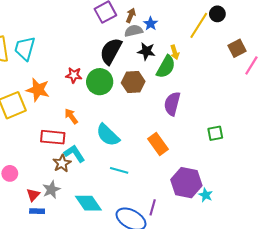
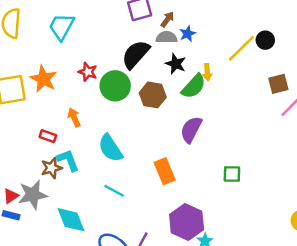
cyan trapezoid: (25, 48) -> (62, 27), moved
red rectangle: (53, 137) -> (48, 136), size x0.6
gray star: (51, 190) -> (33, 195), size x1.4

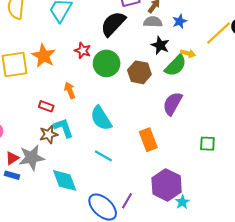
blue star: (188, 34) -> (180, 21), moved
black semicircle: (136, 54) -> (113, 24), moved
yellow arrow: (207, 72) -> (188, 53), turned -72

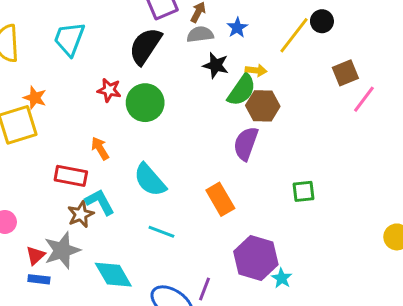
orange star: (44, 56) -> (35, 98), moved, size x0.7
brown hexagon: (139, 72) -> (263, 106), moved
red rectangle: (46, 106) -> (71, 176), size x1.5

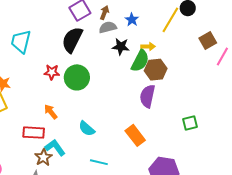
cyan semicircle: (150, 180) -> (87, 129), size x0.7

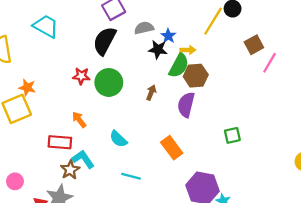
brown arrow: (104, 13) -> (151, 93), moved
blue star: (132, 20) -> (168, 36), moved
cyan trapezoid: (21, 41) -> (46, 26), moved, turned 105

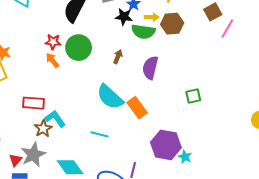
green semicircle: (179, 66) -> (143, 32), turned 70
brown hexagon: (196, 76) -> (172, 24), moved
orange arrow: (79, 120) -> (52, 60), moved
cyan semicircle: (118, 139) -> (110, 97), moved, size x1.6

